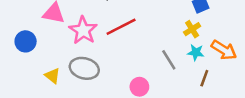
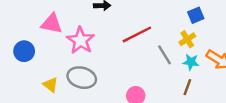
red line: (121, 27) -> (137, 34), moved
gray line: (169, 60) -> (164, 55), moved
brown line: (204, 78) -> (187, 87), moved

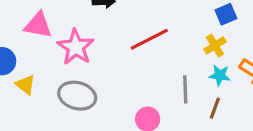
gray line: (164, 55) -> (185, 89), moved, turned 30
yellow triangle: (51, 85) -> (26, 85), moved

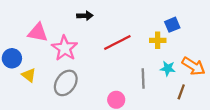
yellow cross: (215, 46) -> (158, 40), moved, turned 32
gray ellipse: (77, 96) -> (66, 83), turned -70
brown line: (215, 108) -> (181, 92), moved

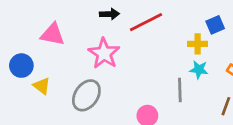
red line: (117, 43) -> (146, 22), moved
pink star: (65, 48) -> (104, 53), moved
cyan star: (168, 68) -> (199, 70), moved

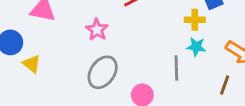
pink star: (104, 53) -> (97, 30), size x0.7
gray ellipse: (86, 95) -> (103, 72), moved

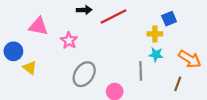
pink star: (97, 30) -> (69, 40), moved

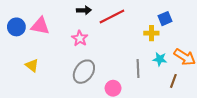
pink star: (69, 40) -> (80, 38), moved
blue circle: (13, 51) -> (16, 27), moved
cyan star: (156, 55) -> (160, 59), moved

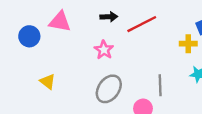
pink triangle: (40, 26) -> (60, 22), moved
gray line: (138, 68) -> (160, 85), moved

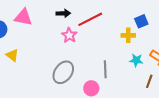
pink star: (104, 50) -> (69, 35), moved
yellow triangle: (48, 82) -> (12, 55), moved

